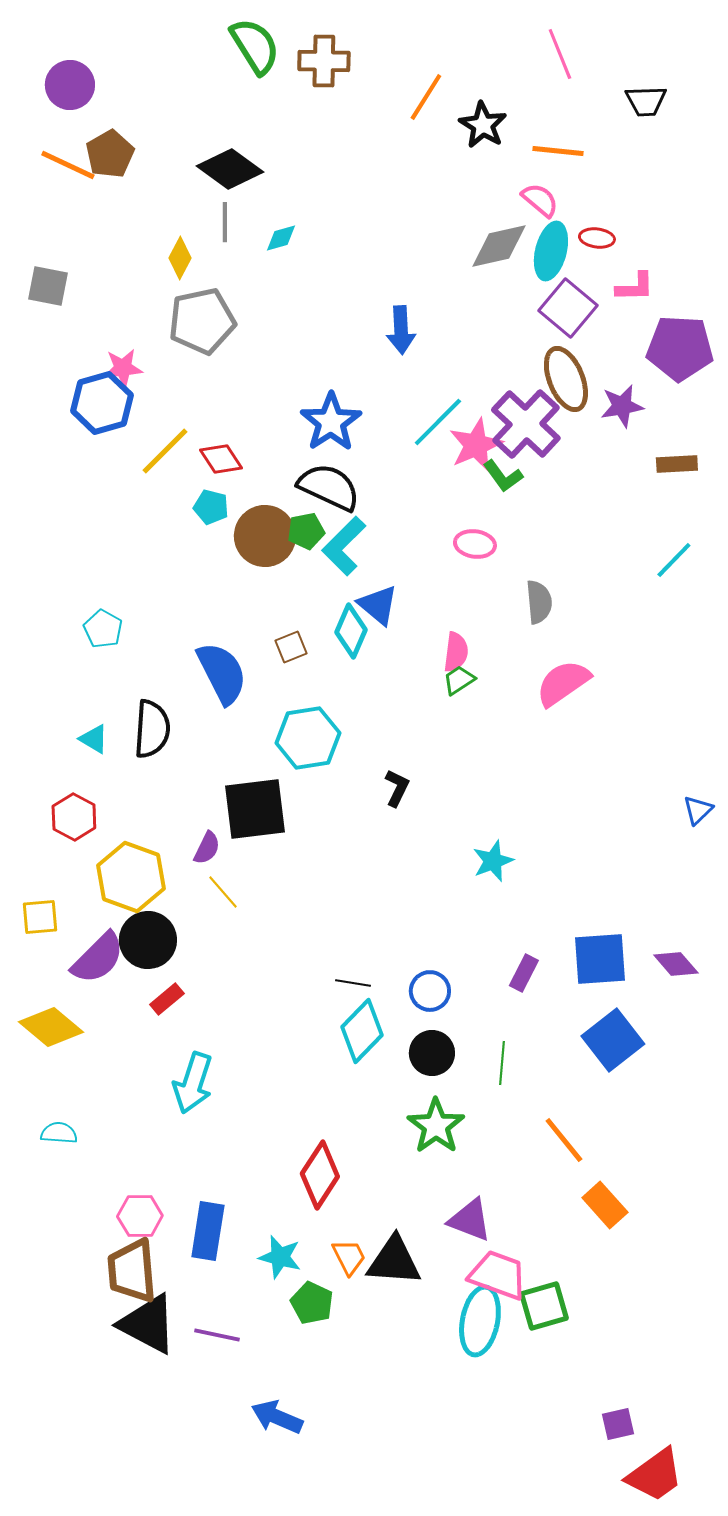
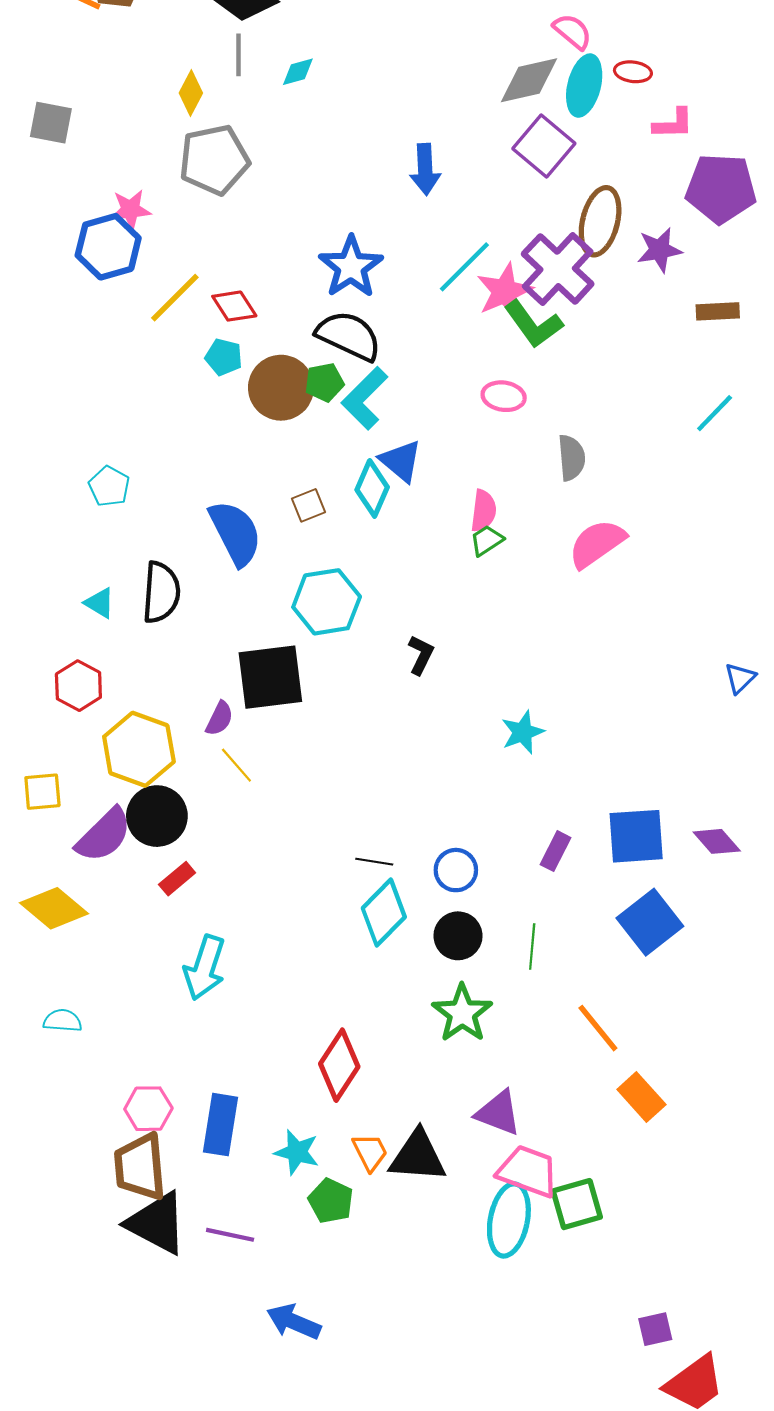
purple square: (568, 308) -> (544, 146), moved
brown ellipse: (566, 379) -> (600, 221), turned 36
green L-shape: (503, 476) -> (533, 324), size x1.4

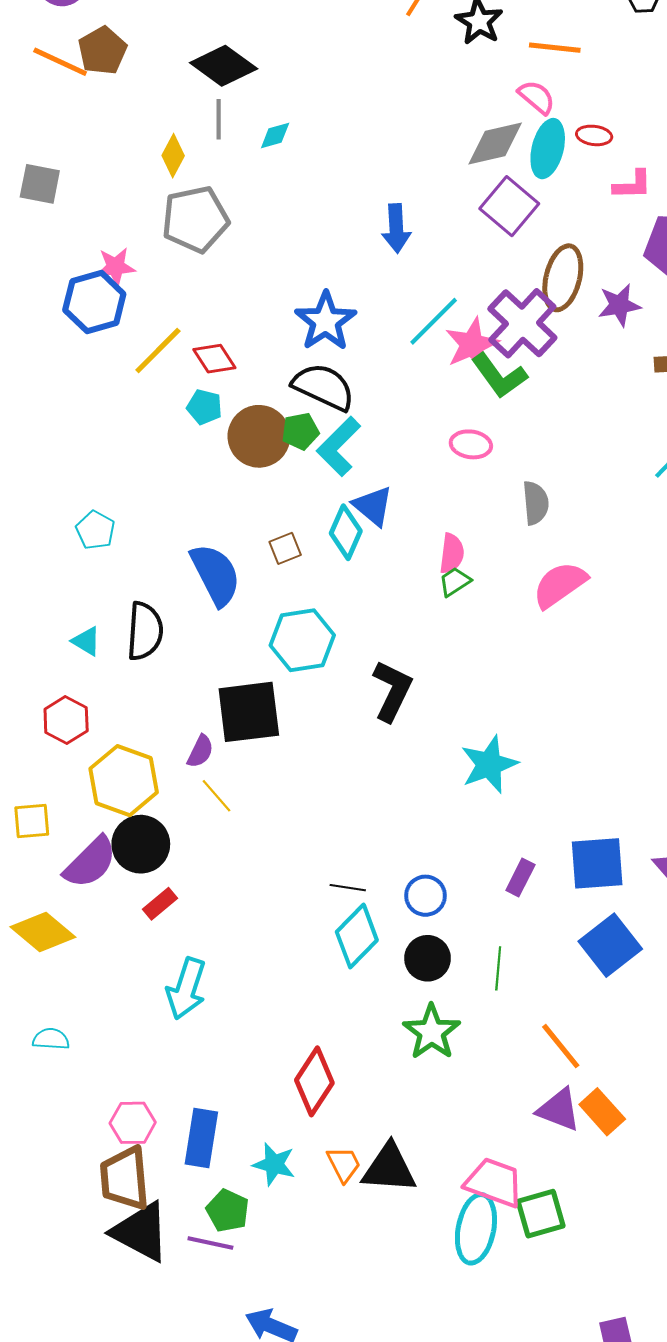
black L-shape: (421, 655) -> (392, 691), size x1.6
cyan star: (523, 732) -> (489, 764), size x1.4
purple triangle: (498, 1113) -> (559, 1110), moved
green pentagon: (331, 1201) -> (228, 1211), moved

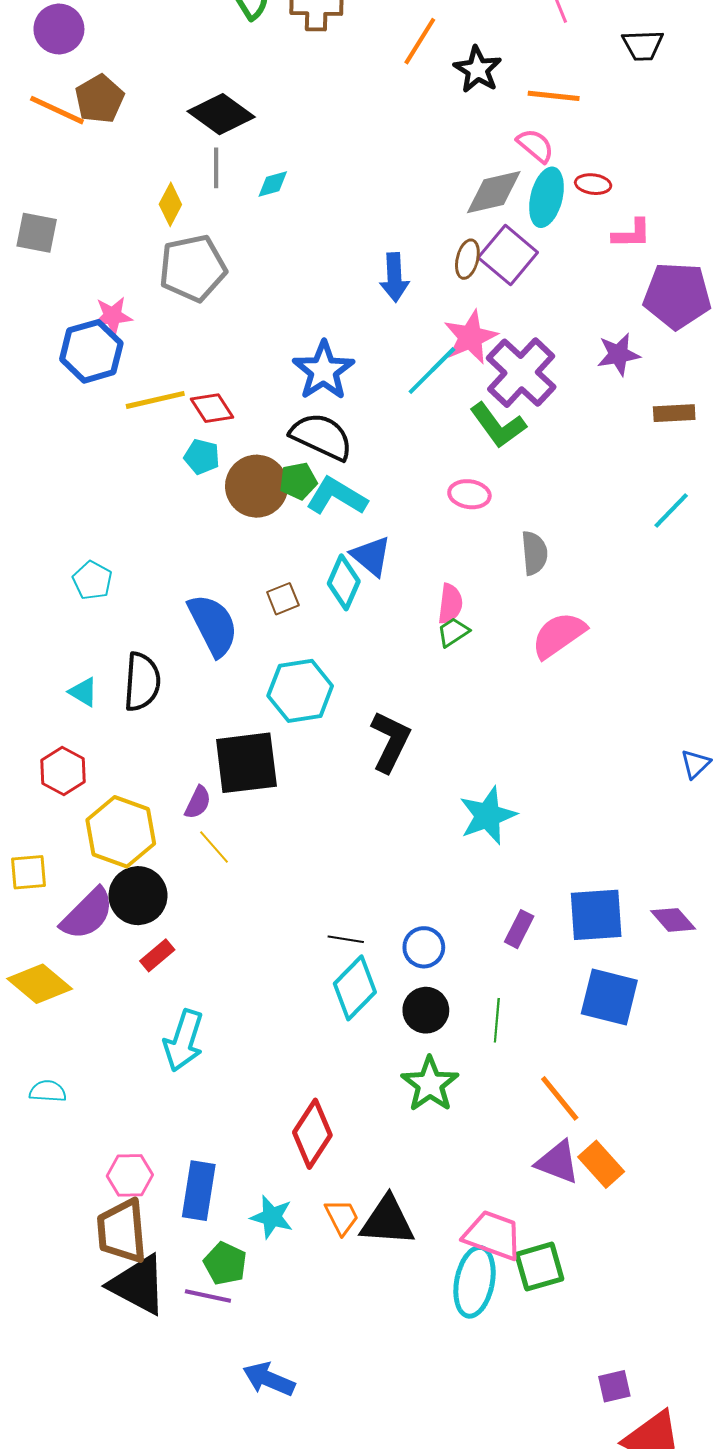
brown ellipse: (563, 278) -> (467, 259), moved, size x0.6
pink star: (472, 344) -> (470, 337), moved
yellow line: (158, 350) -> (155, 400), turned 32
cyan L-shape: (339, 446) -> (337, 496), turned 76
blue square: (610, 945) -> (609, 997), turned -38

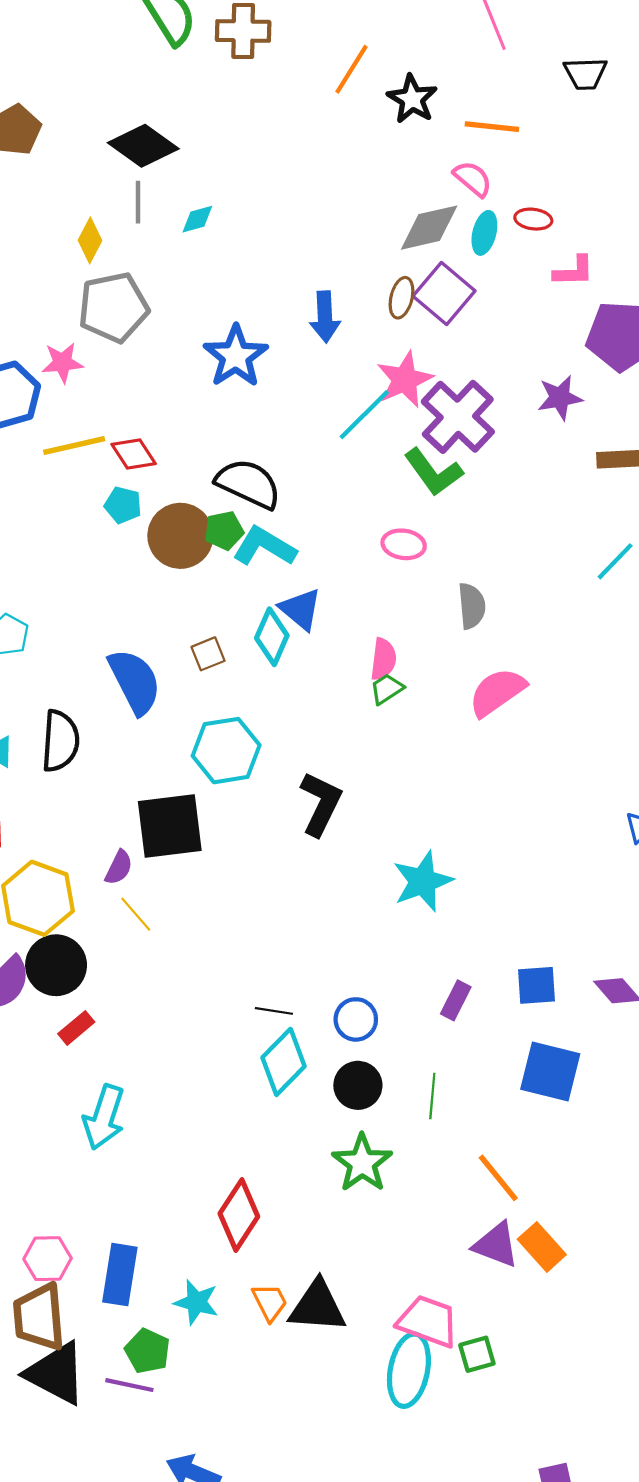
cyan ellipse: (546, 197) -> (484, 233), size x0.7
pink star: (113, 316) -> (62, 363), moved
blue star: (323, 371) -> (236, 356), moved
blue square: (596, 915) -> (536, 985), size x0.7
green square: (539, 1267) -> (477, 1354), size x0.7

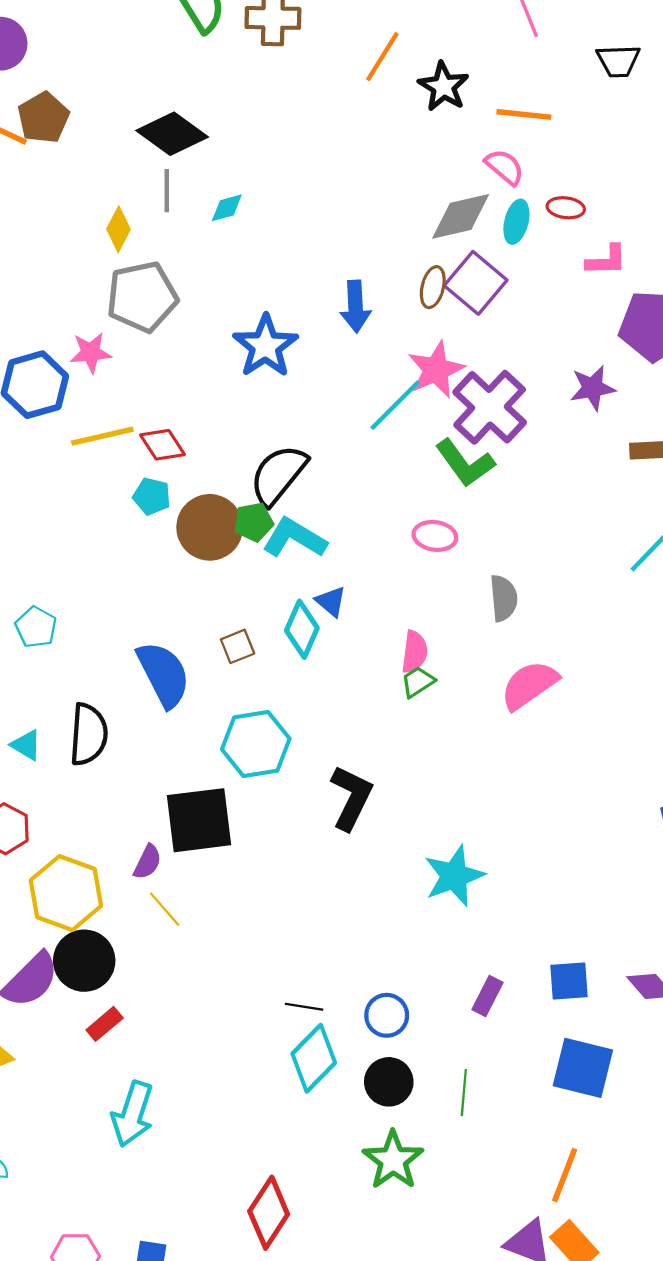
black semicircle: (248, 484) -> (278, 475), turned -76
blue triangle: (301, 609) -> (331, 601), size x0.7
orange line: (498, 1178) -> (565, 1175), moved, turned 60

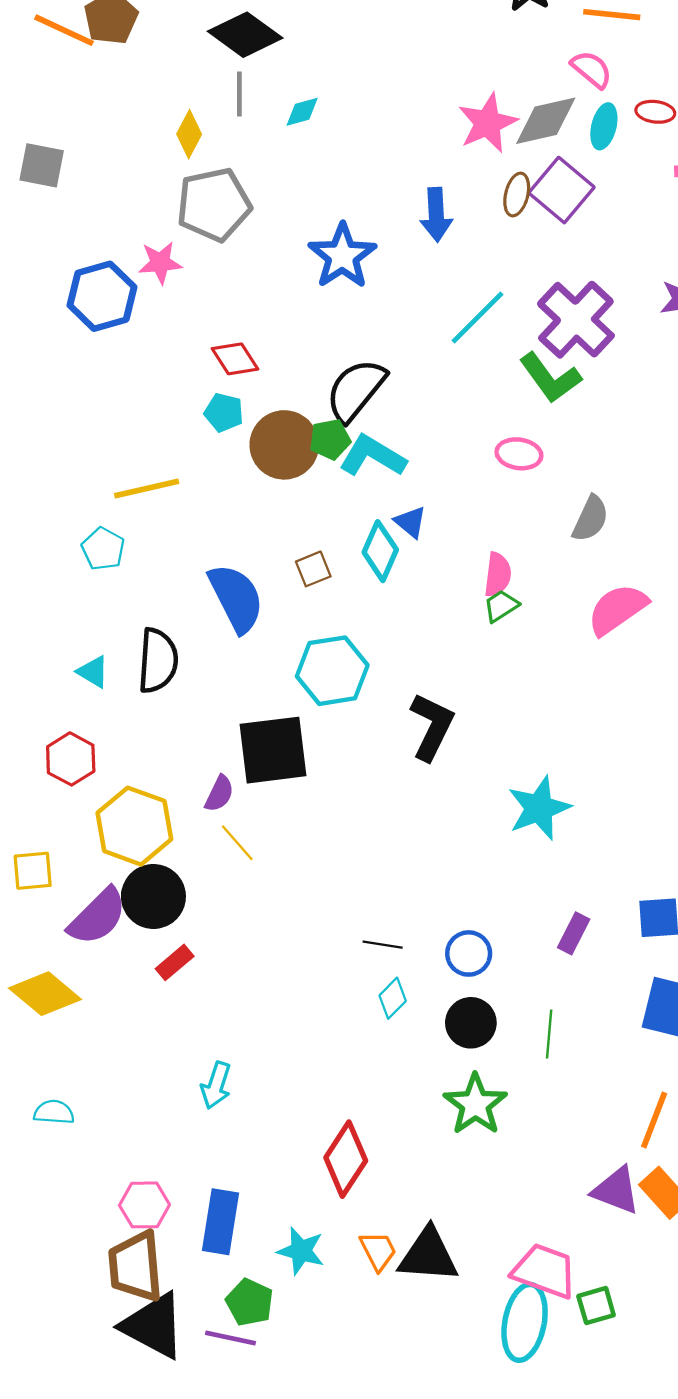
pink star: (436, 370) -> (488, 123), moved
yellow line: (102, 436) -> (147, 488), moved
gray semicircle: (504, 598) -> (590, 519), turned 30
cyan diamond: (314, 1058) -> (393, 998), size x0.6
cyan arrow: (132, 1114) -> (216, 1085), moved, size x0.7

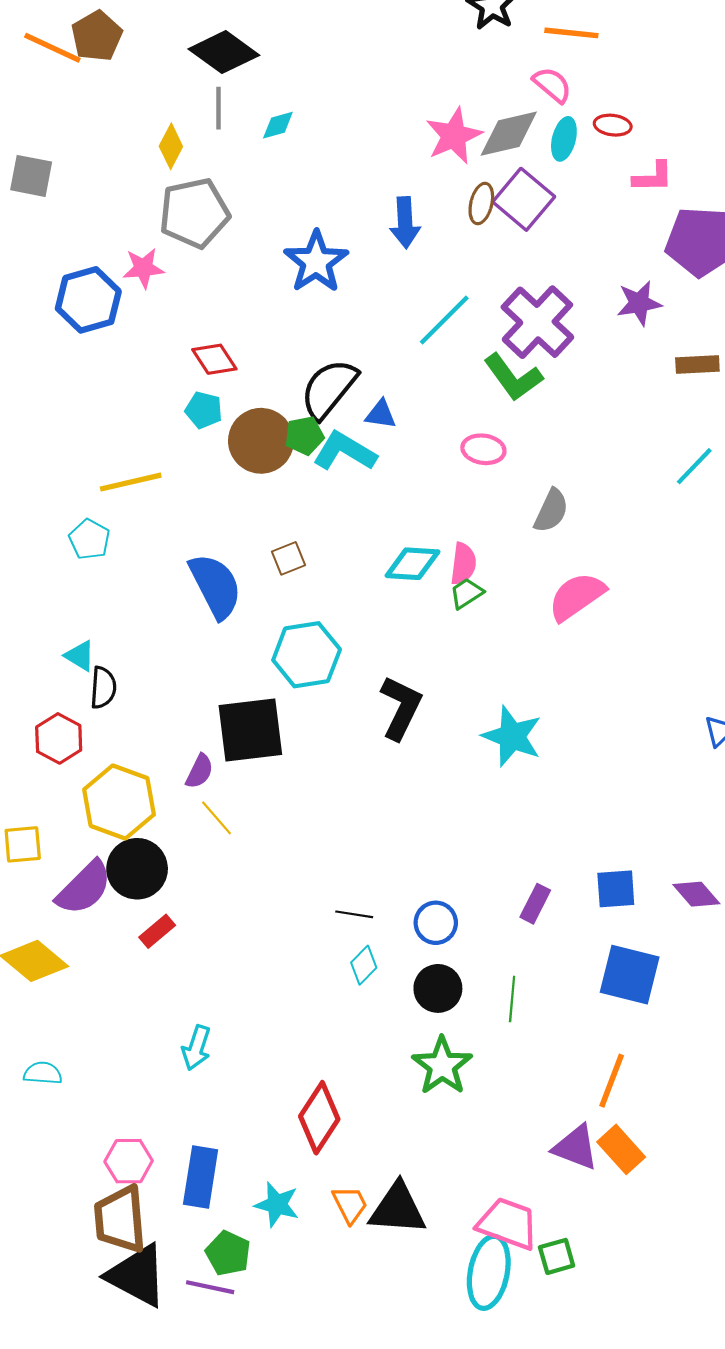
blue triangle: (411, 522) -> (381, 414), moved, turned -32
cyan diamond: (380, 551) -> (412, 564), moved, turned 70
black semicircle: (158, 661) -> (103, 688), moved, size x0.7
cyan star: (539, 808) -> (512, 736), moved, turned -30

